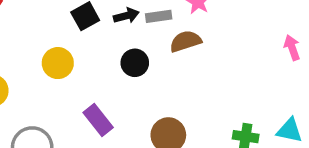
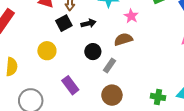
gray rectangle: (159, 16) -> (109, 66), moved, turned -48

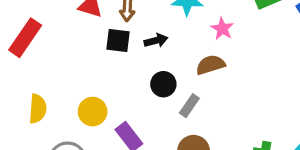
black square: (64, 23) -> (118, 40), turned 35
yellow circle: (47, 51) -> (93, 112), moved

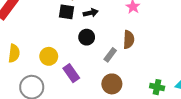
brown semicircle: (210, 65) -> (129, 40), moved, turned 108
black circle: (163, 84) -> (87, 37), moved

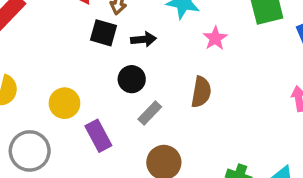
gray rectangle: (110, 55) -> (150, 113), moved

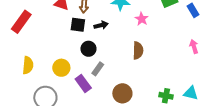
black circle: (132, 79) -> (88, 49), moved
gray rectangle: (150, 113) -> (98, 69), moved

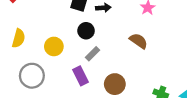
brown semicircle: (138, 50) -> (139, 41), turned -66
purple rectangle: (83, 84) -> (81, 76), moved

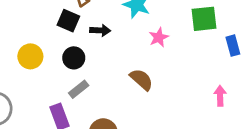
yellow circle: (54, 46) -> (30, 56), moved

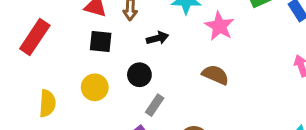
black square: (68, 21) -> (101, 42), moved
pink star: (159, 37) -> (219, 26), size x1.4

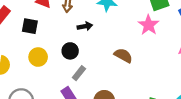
pink star: (219, 26) -> (149, 25), moved
black square: (101, 42) -> (30, 26), moved

